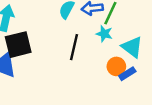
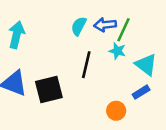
black square: (18, 45) -> (49, 90), moved
orange circle: (116, 66) -> (116, 111), moved

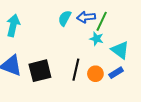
black line: (86, 65) -> (76, 70), moved
orange circle: (116, 111) -> (95, 74), moved

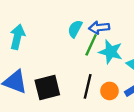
green line: (102, 21) -> (91, 45), moved
cyan star: (96, 39) -> (111, 52), size x1.5

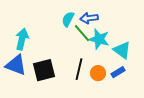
cyan arrow: (17, 37) -> (22, 39), moved
green line: (91, 45) -> (82, 33), turned -66

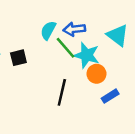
cyan triangle: (122, 50) -> (118, 35), moved
black square: (44, 70) -> (18, 58), moved, size x0.6
orange circle: (98, 73) -> (96, 74), moved

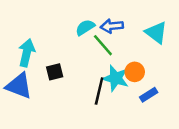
cyan semicircle: (48, 30) -> (85, 27), turned 30
cyan star: (87, 55) -> (116, 78), moved
black square: (18, 58) -> (55, 72), moved

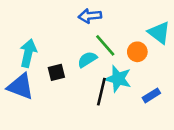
blue arrow: (112, 26) -> (90, 16), moved
cyan semicircle: (85, 27) -> (87, 59), moved
orange circle: (135, 72) -> (137, 52), moved

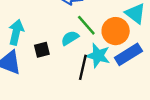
orange circle: (137, 52) -> (116, 31), size x1.5
blue rectangle: (151, 95) -> (128, 54), moved, size x1.6

